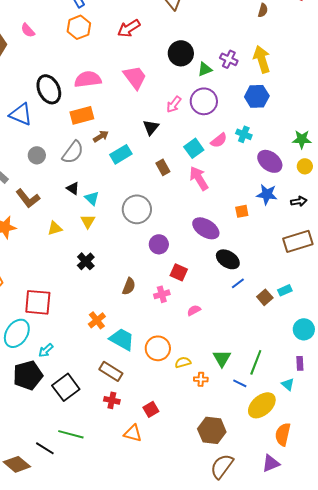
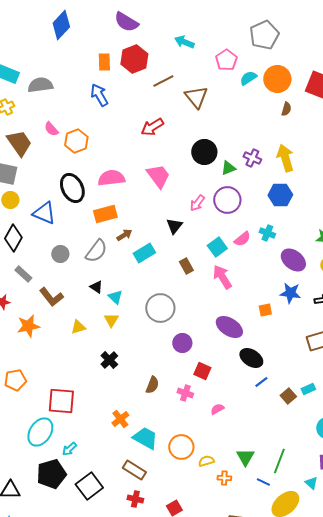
orange hexagon: (79, 27) -> (76, 141), moved
pink cross: (162, 294) -> (185, 393), turned 35

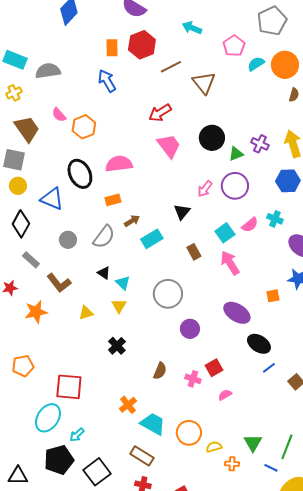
pink trapezoid: (158, 176) -> (169, 146), moved
orange rectangle: (105, 214) -> (113, 200), size x0.7
red square: (202, 371) -> (214, 368), moved, turned 36

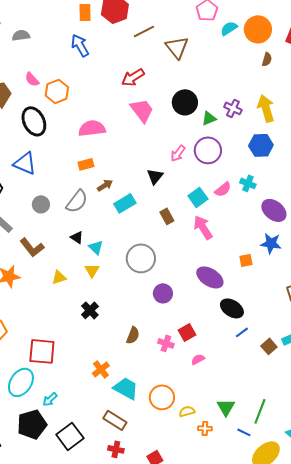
gray semicircle: (48, 71) -> (21, 35), size x0.7
black ellipse: (80, 174) -> (34, 121), moved

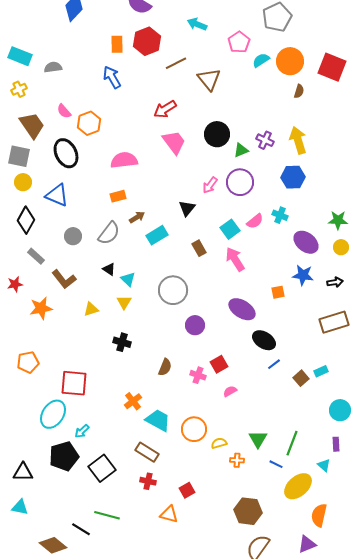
black cross: (90, 310) -> (122, 342), turned -30

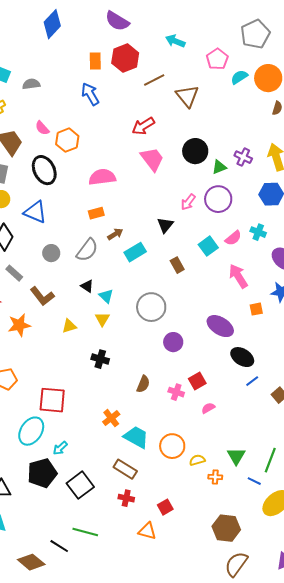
pink arrow: (235, 259) -> (238, 276), moved

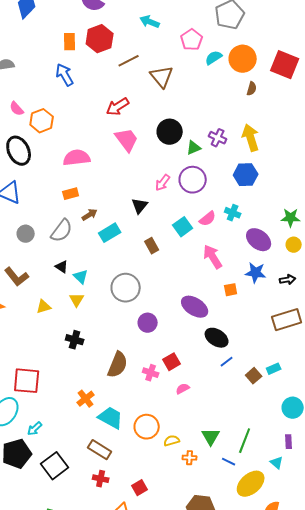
brown semicircle: (143, 384) -> (118, 365), size x1.5

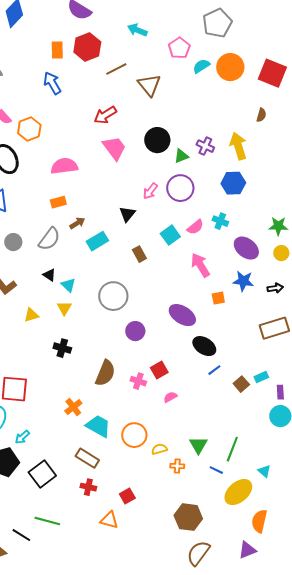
brown semicircle: (252, 89) -> (261, 115), moved
purple rectangle: (289, 442) -> (280, 392), moved

